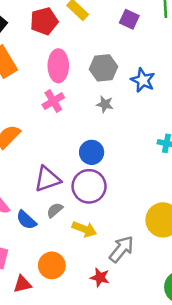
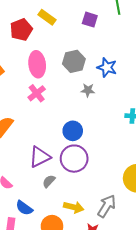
gray star: (105, 104) -> (88, 90), moved
blue semicircle: (26, 220) -> (24, 208), moved
yellow arrow: (84, 229) -> (74, 207), moved

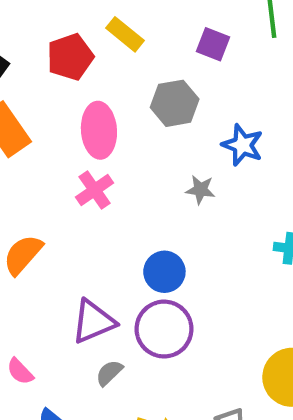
gray hexagon: (74, 61) -> (175, 103), moved

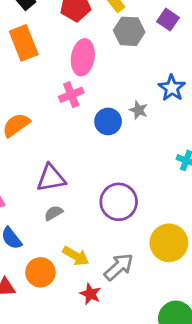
gray hexagon: (175, 103) -> (129, 31), moved
blue circle: (164, 272) -> (108, 121), moved
purple circle: (164, 329) -> (119, 202), moved

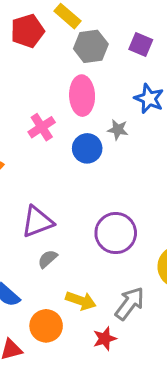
purple square: (168, 20) -> (141, 44), moved
pink ellipse: (83, 57) -> (82, 96), moved
red star: (90, 294) -> (105, 339), turned -30

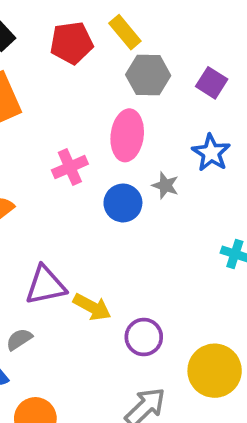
purple circle: (116, 233) -> (144, 337), moved, size x0.7
gray semicircle: (48, 259) -> (19, 339), moved
yellow arrow: (81, 301) -> (92, 307), moved

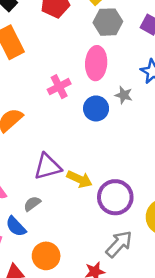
purple circle: (144, 337) -> (115, 197), size x1.4

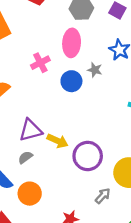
gray semicircle: (32, 204) -> (25, 157), moved
gray arrow: (119, 244) -> (103, 196), moved, size x0.7
orange circle: (46, 256) -> (30, 194), moved

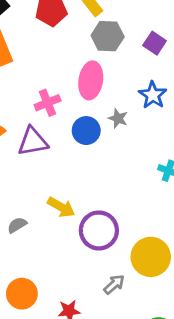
purple triangle: (31, 130) -> (33, 142), moved
orange circle: (30, 194) -> (22, 294), moved

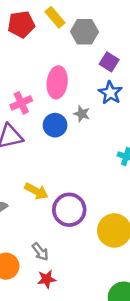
gray hexagon: (108, 36) -> (84, 32), moved
purple square: (155, 43) -> (109, 62), moved
gray arrow: (114, 284) -> (40, 252), moved, turned 96

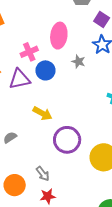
blue circle: (55, 125) -> (45, 70), moved
yellow arrow: (36, 191) -> (42, 113), moved

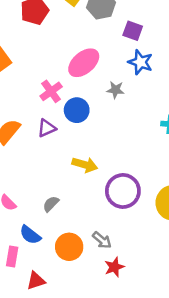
pink ellipse: (59, 36) -> (84, 63), turned 55
purple triangle: (20, 79) -> (47, 128), size x0.7
orange circle: (15, 185) -> (69, 247), moved

